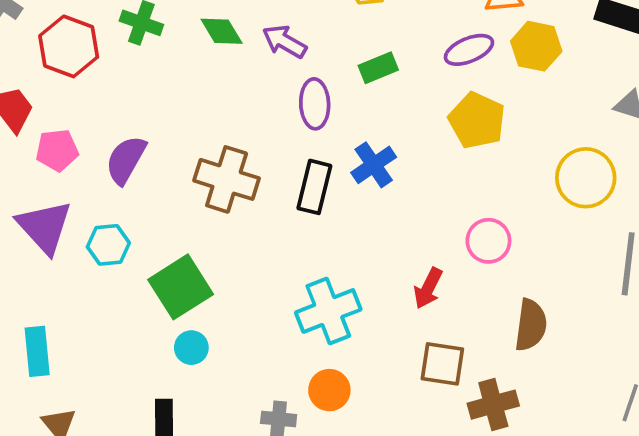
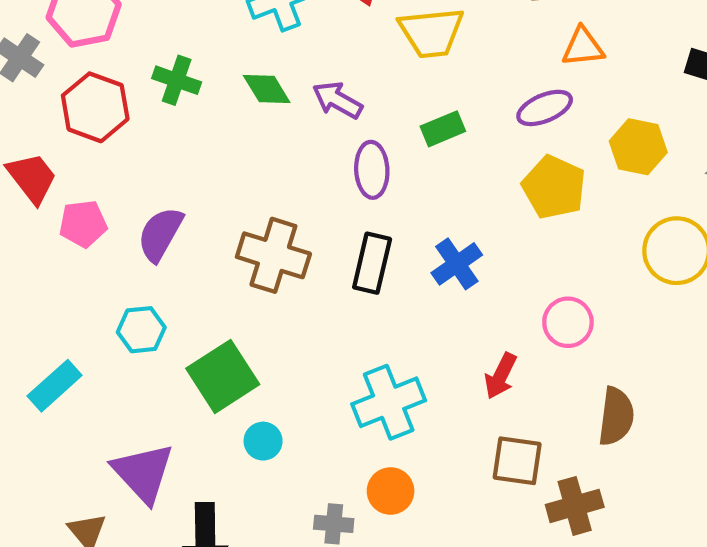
yellow hexagon: (536, 46) -> (638, 147), moved
blue cross: (374, 165) -> (457, 264), moved
purple triangle: (44, 227) -> (143, 473), moved
cyan circle: (191, 348) -> (263, 441), moved
cyan rectangle: (37, 351) -> (55, 386), moved, turned 54

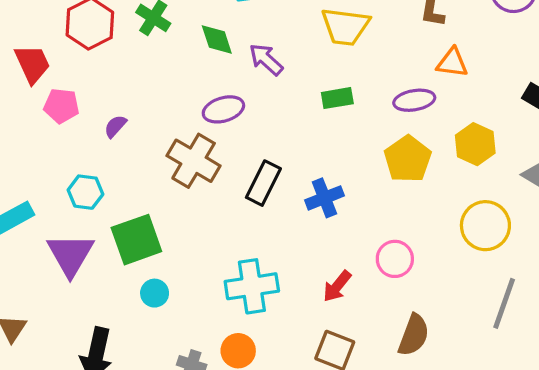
purple ellipse: (372, 170) -> (223, 109), moved, turned 63
purple semicircle: (160, 234) -> (115, 126), size x0.6
purple triangle: (143, 473) -> (70, 255), moved

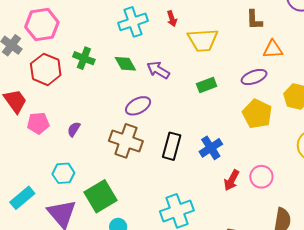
red arrow: (337, 286) -> (232, 180), moved

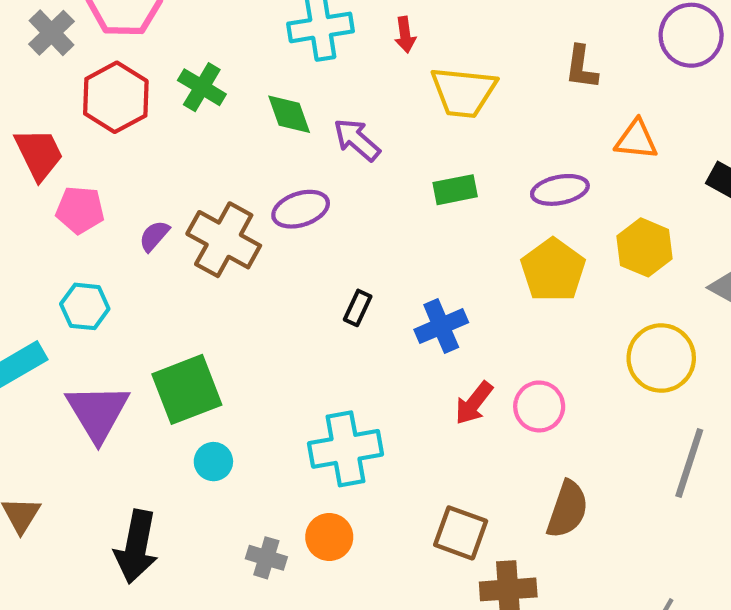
orange triangle: (273, 49) -> (636, 140), moved
brown cross: (126, 141) -> (224, 240), moved
black rectangle: (172, 146) -> (358, 308), size x0.6
cyan hexagon: (63, 173) -> (85, 306), moved

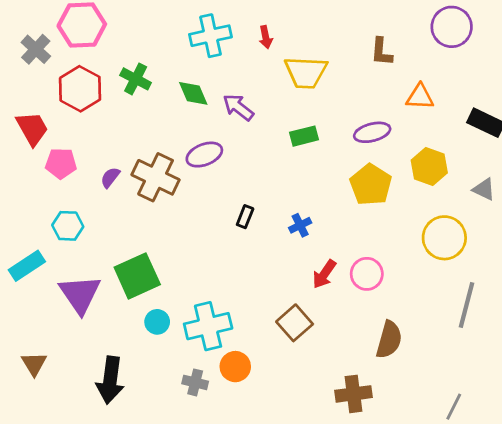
blue cross: (441, 326) -> (300, 225), size x0.7
cyan cross: (346, 449) -> (208, 326), moved
brown square: (461, 533) -> (295, 323), moved, turned 32

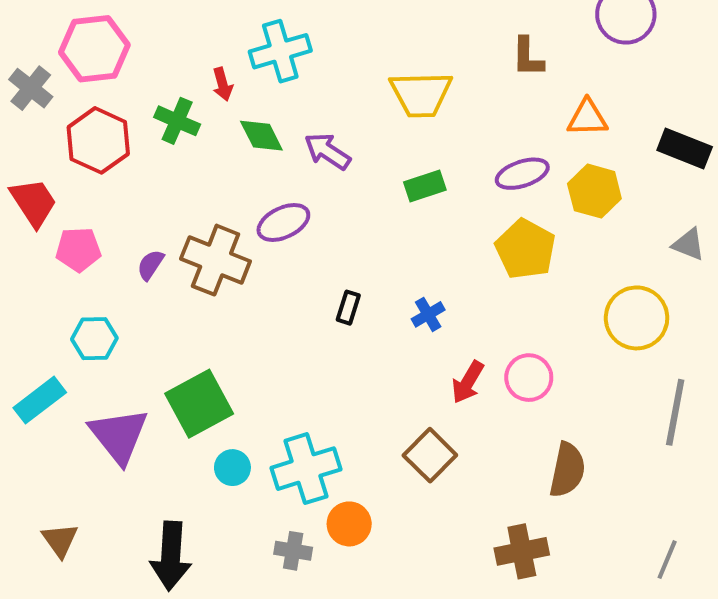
red arrow: (266, 37) -> (222, 84), moved
yellow hexagon: (429, 167) -> (594, 191), moved

